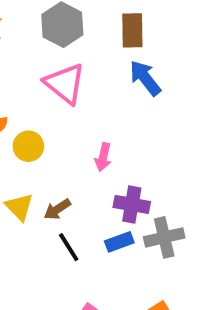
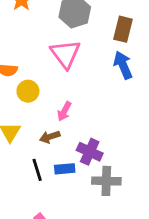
pink arrow: (103, 157) -> (64, 111), moved
brown arrow: (57, 209) -> (50, 137), moved
blue rectangle: (119, 242) -> (65, 169), moved

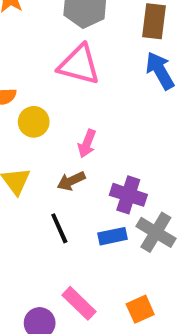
pink triangle: (65, 54) -> (79, 65), turned -32
blue rectangle: (65, 169) -> (113, 236), moved
gray cross: (106, 181) -> (156, 232), turned 36

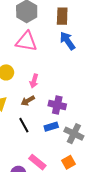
gray cross: (156, 232) -> (74, 134), moved

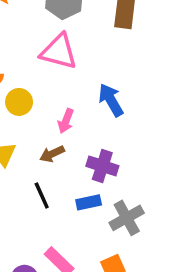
blue arrow: (67, 41) -> (111, 100), moved
gray cross: (74, 134) -> (127, 218), turned 30

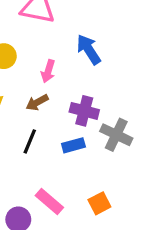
black line: (42, 196) -> (30, 141), turned 50
gray cross: (127, 218) -> (116, 135), moved, turned -32

